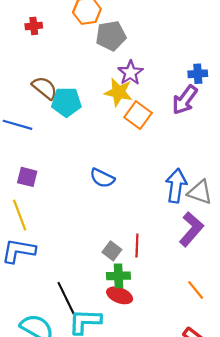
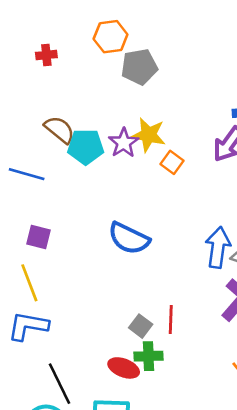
purple star: (130, 73) -> (124, 143), moved
orange square: (138, 115) -> (172, 162), size x0.7
blue semicircle: (102, 178) -> (129, 238), size x1.4
red ellipse: (120, 295) -> (124, 368), moved
black line: (66, 299) -> (59, 384), moved

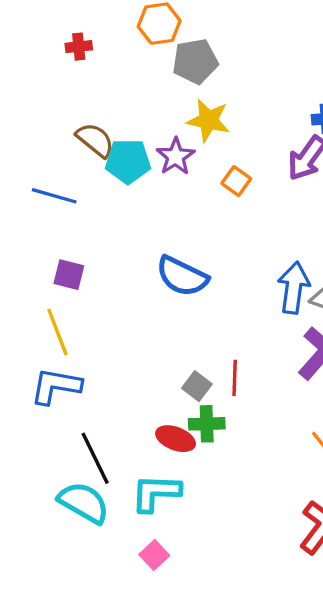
yellow star: (148, 135) -> (208, 120), moved

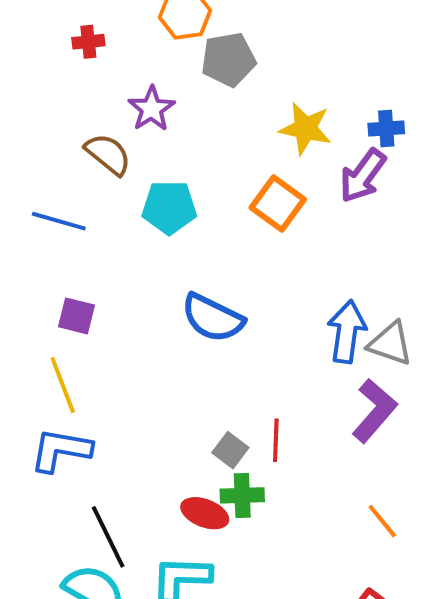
yellow star: (208, 120) -> (305, 128), moved
purple star: (176, 156) -> (151, 109), moved
cyan pentagon: (128, 161) -> (169, 207), moved
orange square: (236, 181) -> (278, 203), size x1.5

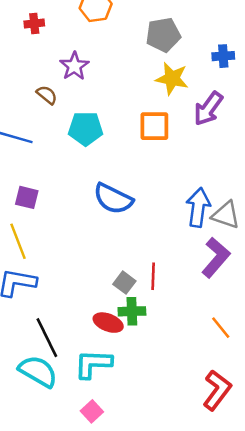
gray pentagon: (228, 59) -> (163, 35), moved
blue cross: (386, 128) -> (223, 56), moved
brown semicircle: (108, 154) -> (47, 95), size x0.7
orange square: (278, 203) -> (154, 126), turned -36

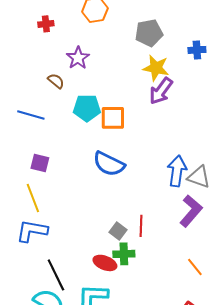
purple arrow: (208, 109) -> (161, 91), moved
orange square: (154, 126) -> (113, 118), moved

